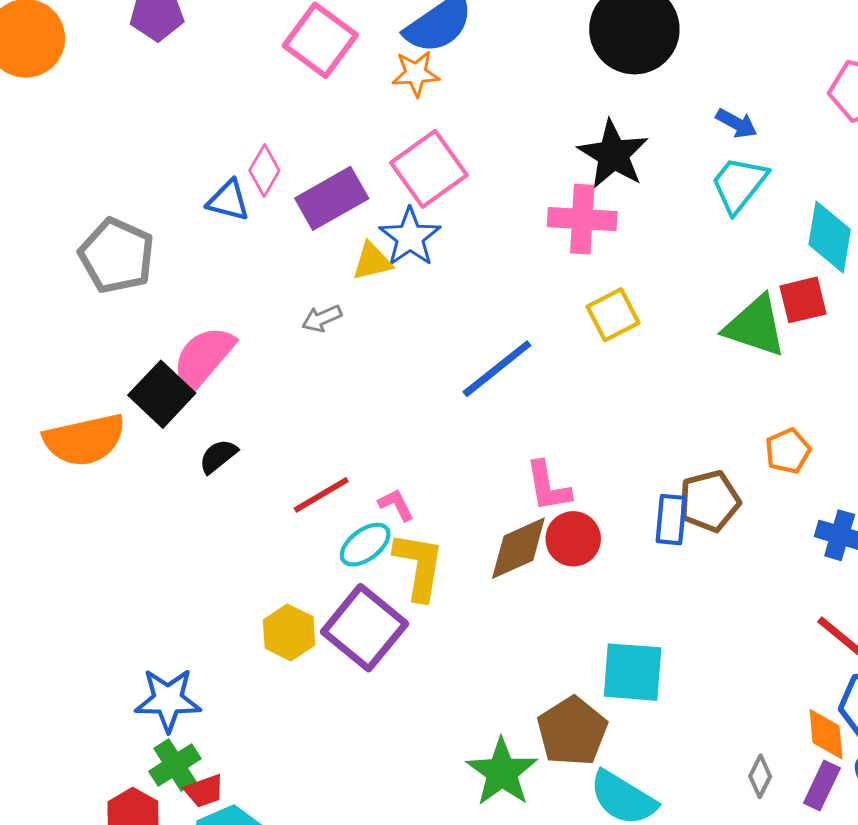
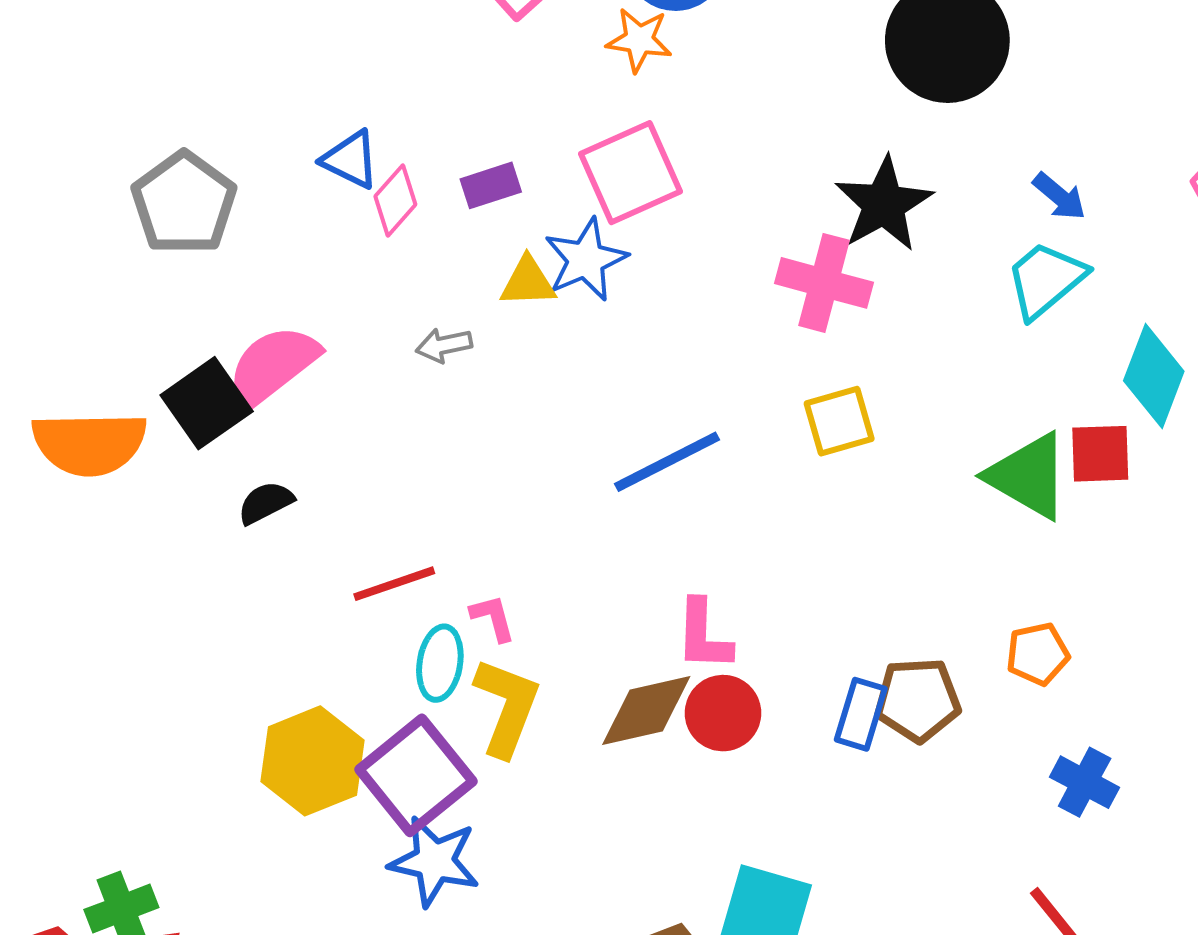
pink diamond: (264, 171) -> (395, 200), moved
purple rectangle: (332, 198) -> (491, 185), size x0.6
cyan ellipse: (365, 545) -> (440, 663), turned -56
yellow hexagon: (289, 632) -> (313, 761), size x1.4
blue star: (168, 700) -> (434, 861), moved

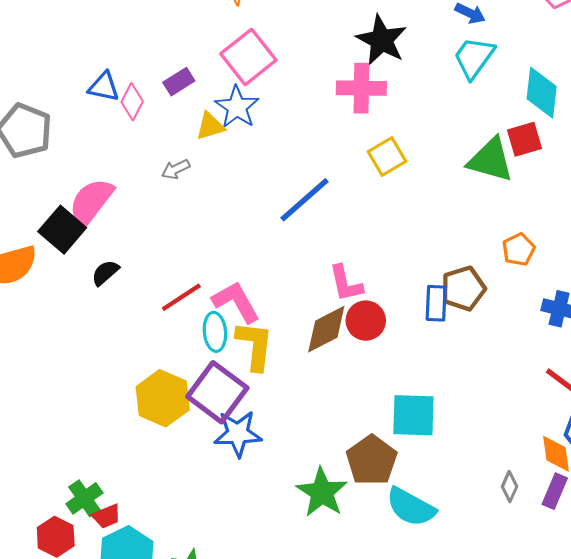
pink L-shape: (493, 618) -> (236, 302), size x1.8

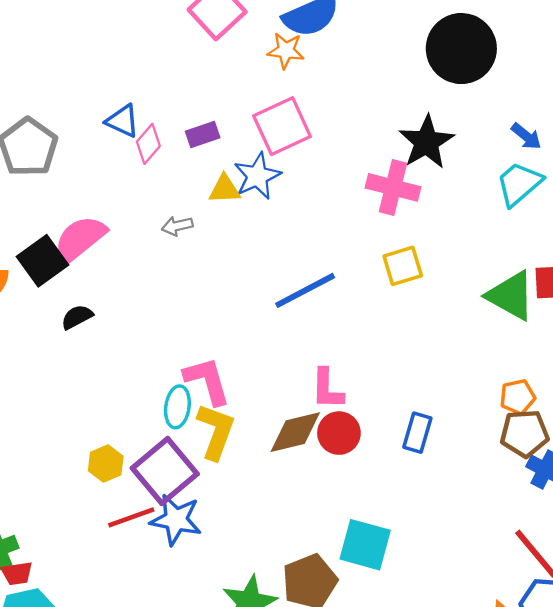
brown pentagon: (463, 288) -> (524, 433), moved
red line: (181, 297) -> (131, 517), moved
yellow hexagon: (163, 398) -> (106, 464), size x0.6

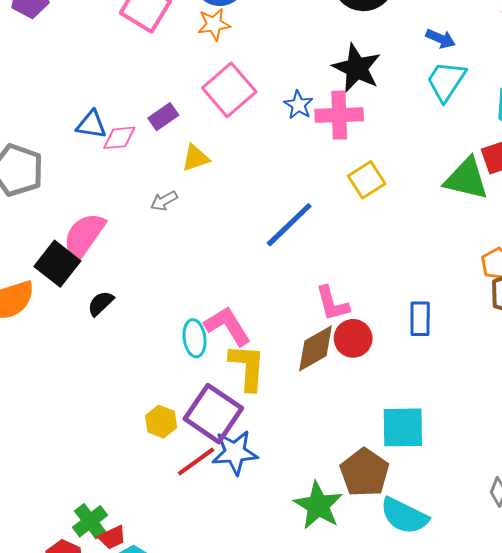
pink diamond: (148, 144) -> (119, 138), turned 60
blue star: (257, 176) -> (298, 105), moved, size x0.7
cyan ellipse: (177, 407) -> (195, 338), moved

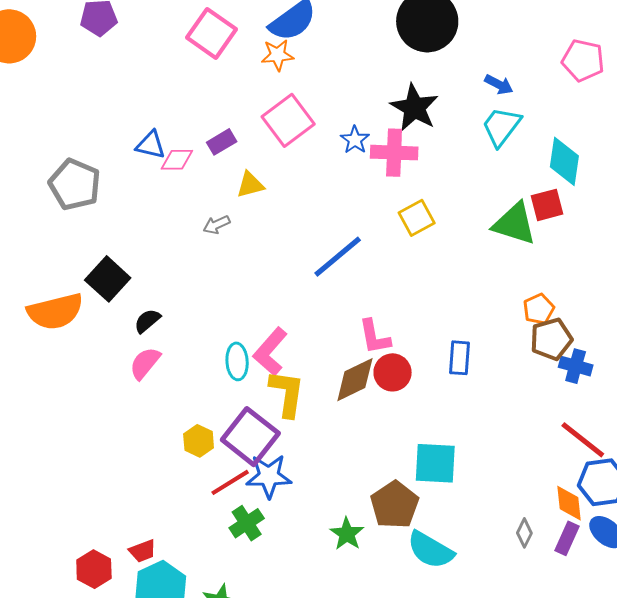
pink semicircle: (84, 236) -> (145, 363), moved, size x0.7
pink L-shape: (228, 326) -> (270, 352), turned -111
green star: (318, 505) -> (347, 534), size x0.7
green cross: (90, 521) -> (247, 523), moved

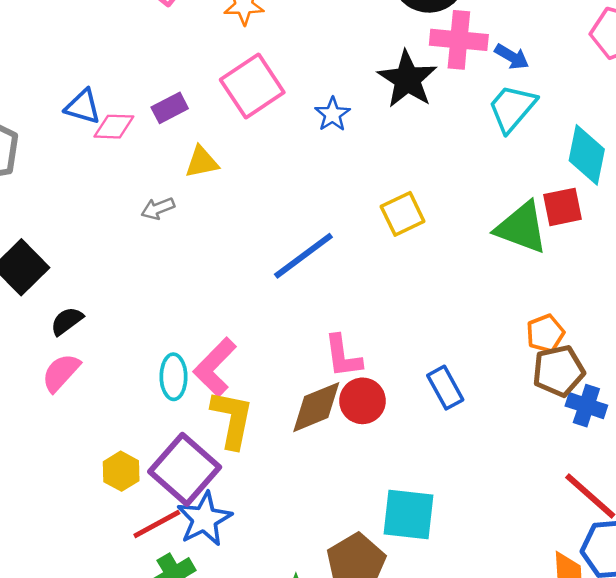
pink cross: (394, 153) -> (459, 40), moved
blue rectangle: (460, 358) -> (445, 388), turned -36
blue star: (269, 476) -> (204, 519), turned -30

